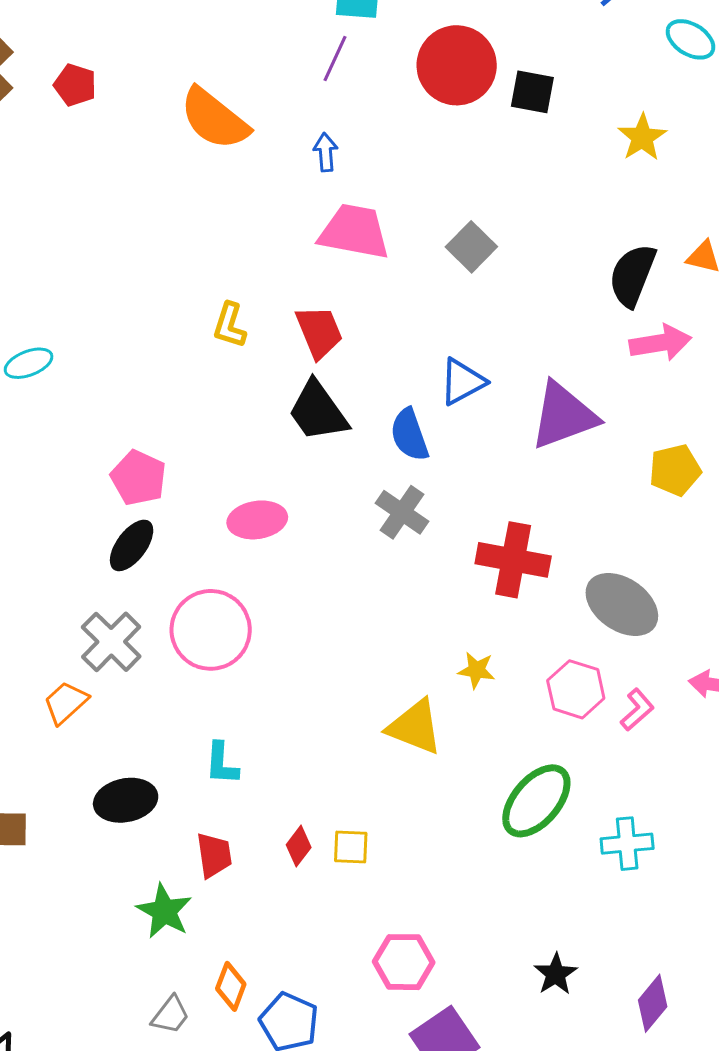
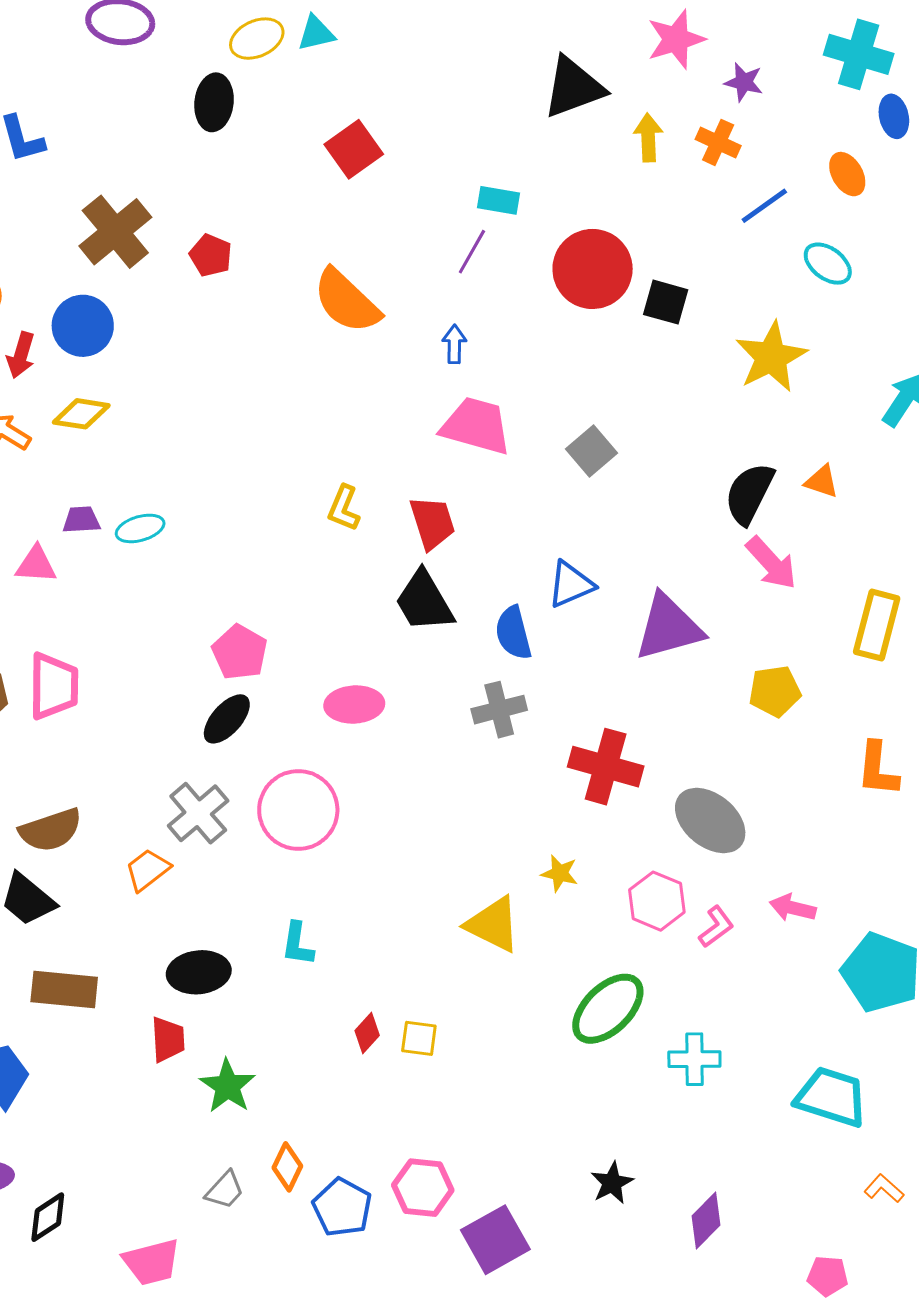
yellow star: (642, 137) -> (771, 357), size x1.5
pink arrow: (660, 343) -> (771, 563), turned 52
gray cross: (402, 512) -> (499, 710), turned 36
red trapezoid: (214, 855) -> (168, 1039), moved
pink hexagon: (404, 962) -> (423, 1188), moved

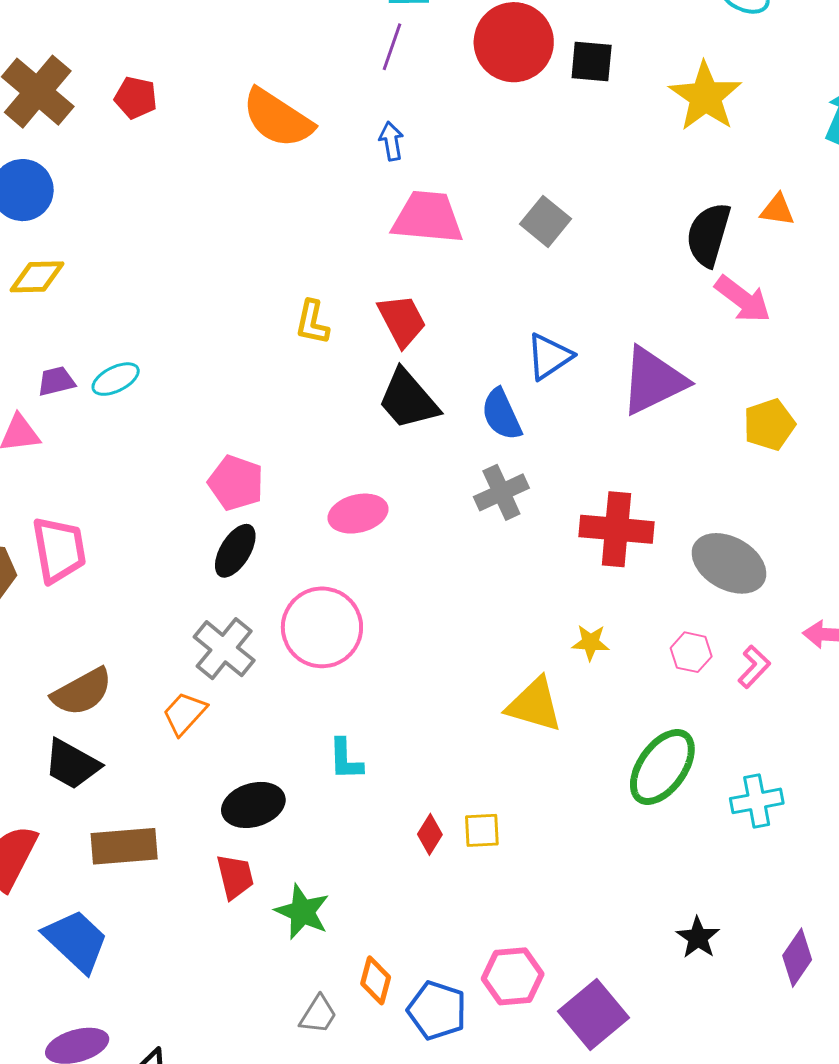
pink hexagon: (657, 901) -> (691, 652), size x0.7

